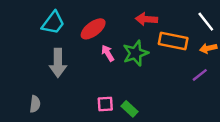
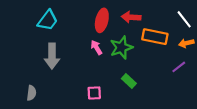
red ellipse: (93, 29) -> (102, 20), moved, turned -40
green rectangle: (129, 109) -> (129, 81), moved

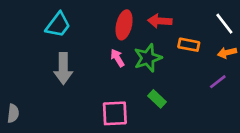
orange rectangle: (155, 37) -> (189, 45), size x0.7
gray semicircle: (31, 93) -> (13, 113), moved
pink square: (94, 93) -> (115, 113), size x1.5

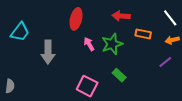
cyan trapezoid: (58, 25) -> (20, 32), moved
red ellipse: (124, 25) -> (76, 19), moved
pink square: (115, 113) -> (87, 86), turned 30

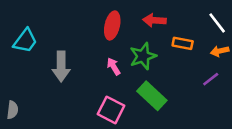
red ellipse: (76, 19) -> (112, 25), moved
pink arrow: (89, 44) -> (114, 66), moved
green rectangle: (119, 75) -> (152, 96), size x1.6

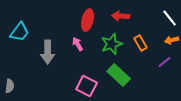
orange rectangle: (183, 43) -> (141, 43), moved, turned 49
pink arrow: (114, 66) -> (78, 44), moved

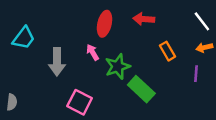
green star: (112, 44) -> (118, 67), moved
purple line: (165, 62) -> (196, 74), turned -48
pink square: (87, 86) -> (80, 102), moved

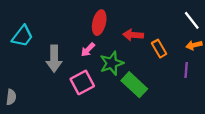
red arrow: (144, 19) -> (133, 35), moved
pink arrow: (93, 52) -> (88, 50), turned -105
pink square: (80, 102) -> (82, 82), moved, turned 35

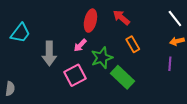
red arrow: (133, 35) -> (121, 17), moved, turned 36
orange rectangle: (159, 49) -> (133, 44), moved

